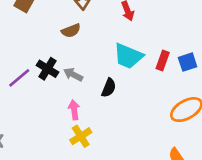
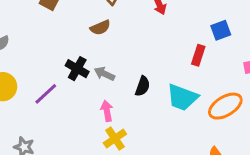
cyan trapezoid: (128, 56) -> (182, 97), moved
blue square: (188, 62) -> (221, 30), moved
purple line: (19, 78) -> (46, 94), moved

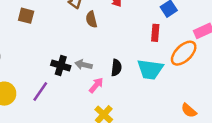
brown semicircle: (100, 28) -> (91, 19), moved, turned 112
orange ellipse: (225, 106) -> (184, 53), moved
pink arrow: (107, 111) -> (96, 85), moved, turned 63

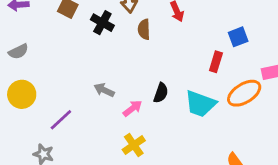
gray arrow: (84, 65) -> (104, 90), moved
black cross: (61, 66) -> (102, 23), moved
purple line: (40, 91) -> (61, 120), moved

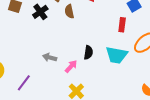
black cross: (102, 23) -> (40, 12), turned 35

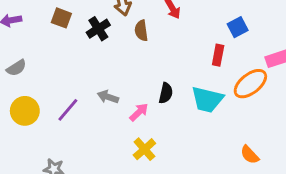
purple line: (24, 83) -> (68, 110), moved

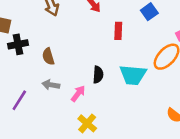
black cross: (98, 29) -> (18, 44), moved, turned 30
brown semicircle: (141, 31) -> (48, 56), moved
red rectangle: (218, 55) -> (118, 31), moved

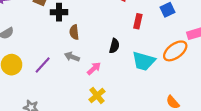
black cross: (18, 44) -> (59, 12), moved
black semicircle: (98, 75) -> (114, 46), moved

